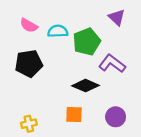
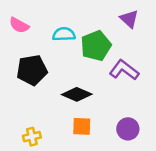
pink semicircle: (29, 25) -> (19, 25), moved
black diamond: (85, 86) -> (77, 94), moved

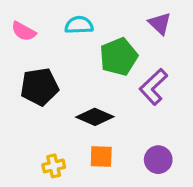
cyan semicircle: (64, 34) -> (79, 25), moved
purple L-shape: (124, 70) -> (153, 87), turned -80
yellow cross: (32, 137) -> (54, 166), moved

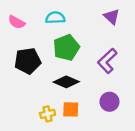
green pentagon: (119, 57) -> (66, 48), moved
purple circle: (158, 160) -> (109, 102), moved
yellow cross: (54, 166) -> (48, 114), moved

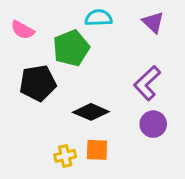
cyan semicircle: (55, 18) -> (99, 18), moved
green pentagon: (66, 48) -> (71, 48), moved
purple circle: (109, 102) -> (153, 124), moved

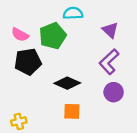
purple triangle: (153, 22) -> (110, 30), moved
pink semicircle: (23, 30) -> (20, 35), moved
yellow cross: (65, 156) -> (19, 121), moved

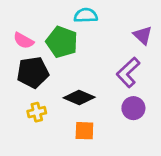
purple triangle: (110, 30) -> (143, 35), moved
green pentagon: (53, 36) -> (62, 42), turned -30
yellow cross: (19, 121) -> (37, 112), moved

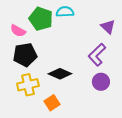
green pentagon: (62, 42) -> (41, 19), moved
yellow cross: (37, 112) -> (28, 85), size x1.5
orange square: (84, 131) -> (52, 103), moved, turned -35

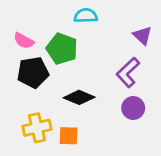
green pentagon: (41, 19) -> (62, 49), moved
yellow cross: (28, 85) -> (37, 128), moved
orange square: (52, 103) -> (69, 136), turned 35

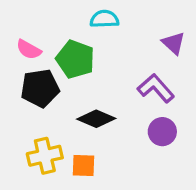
purple L-shape: (128, 72) -> (156, 88), turned 92

